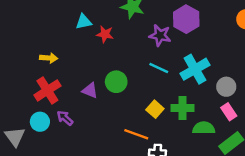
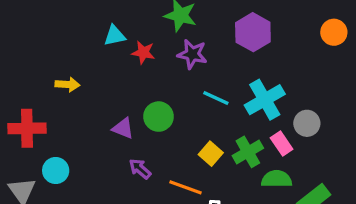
purple star: (160, 35) -> (192, 54), moved
red cross: (47, 90) -> (27, 128), moved, turned 32
green cross: (182, 108) -> (248, 152), turned -30
pink rectangle: (229, 112) -> (282, 144), moved
purple arrow: (65, 118) -> (140, 169), moved

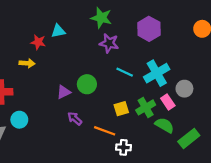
red star: (143, 52) -> (38, 42), moved
purple triangle: (123, 128) -> (64, 92), turned -48
yellow square: (211, 154) -> (121, 109), turned 32
green semicircle: (277, 179) -> (164, 125), turned 30

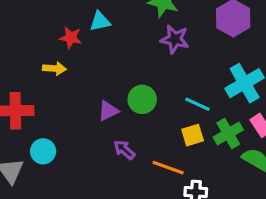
cyan line: (125, 72) -> (197, 104), moved

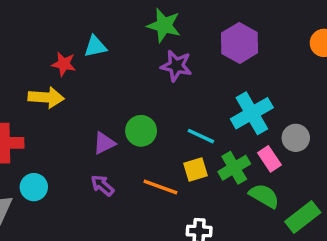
yellow arrow: (54, 68) -> (46, 97), size x1.4
purple arrow: (124, 150) -> (102, 185), moved
orange line: (168, 168) -> (160, 187), moved

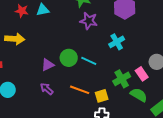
red star: (64, 64) -> (22, 11), moved
cyan cross: (252, 113) -> (117, 42), moved, size x0.7
cyan line: (201, 136) -> (89, 61), moved
yellow square: (196, 170) -> (102, 96), moved

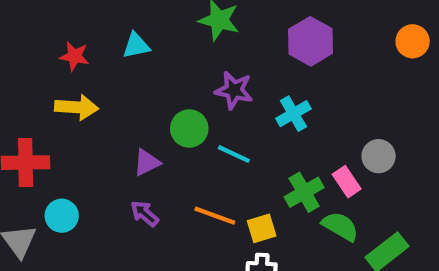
red star: (22, 11) -> (74, 56), moved
purple star: (89, 21) -> (234, 90), moved
green circle: (69, 58) -> (189, 129), moved

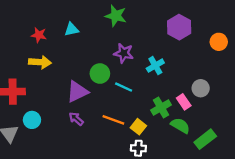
purple hexagon: (310, 41) -> (179, 27), moved
orange circle: (413, 41) -> (219, 42), moved
purple triangle: (147, 163) -> (77, 92), size x1.5
yellow square: (262, 228) -> (138, 127), turned -35

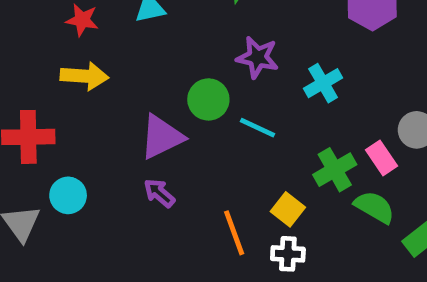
orange line: (113, 120) -> (234, 233), moved, turned 50

